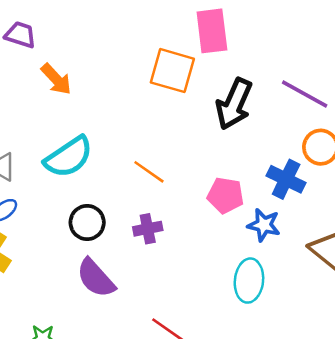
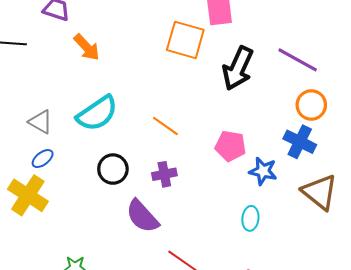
blue cross: (286, 179) -> (300, 142), moved
purple semicircle: (96, 278) -> (142, 216), moved
cyan ellipse: (249, 281) -> (250, 218), size x0.7

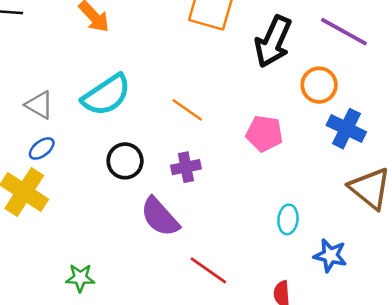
orange circle: (311, 105) -> (319, 85), moved
blue star: (263, 171) -> (330, 255), moved

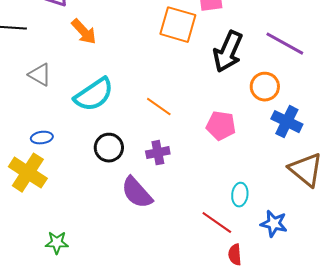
gray triangle: (39, 105) -> (40, 75), moved
blue ellipse: (42, 148) -> (42, 138), turned 30
red line: (208, 270) -> (217, 223), moved
green star: (80, 278) -> (57, 243), moved

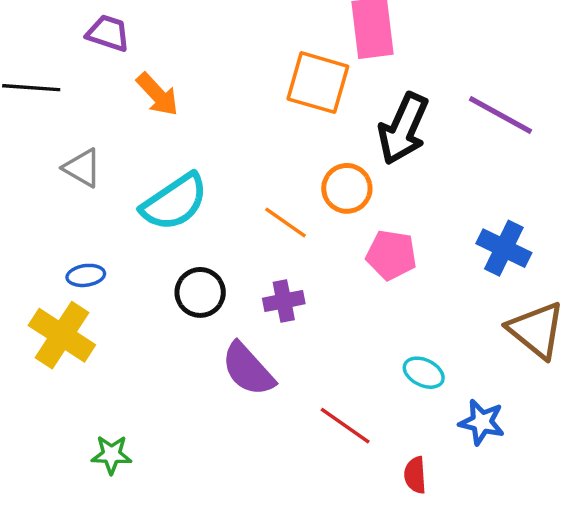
orange circle: (265, 87) -> (347, 188), moved
cyan ellipse: (240, 195) -> (424, 373), turned -70
red line: (217, 223) -> (345, 426), moved

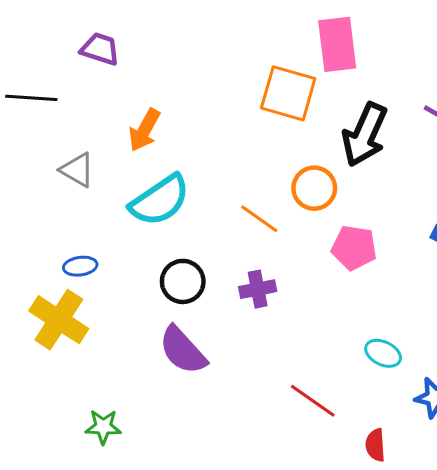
orange arrow: (157, 95) -> (144, 130), moved, turned 72
purple semicircle: (248, 369) -> (183, 350), moved

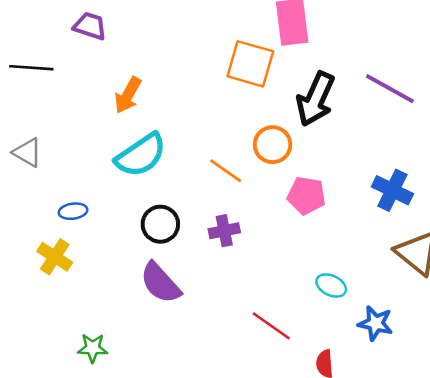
gray triangle: (77, 170) -> (27, 152), moved
yellow cross: (59, 320) -> (55, 257), size x0.7

